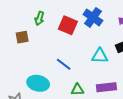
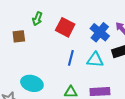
blue cross: (93, 17) -> (100, 32), moved
blue line: (64, 64) -> (71, 58), moved, turned 63

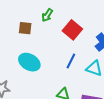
cyan ellipse: (32, 83) -> (29, 62), moved

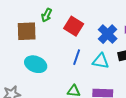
brown square: (25, 28) -> (27, 31), size x1.5

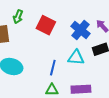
blue line: (77, 57) -> (53, 68), moved

